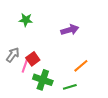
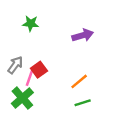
orange line: (81, 66) -> (79, 81), moved
green cross: (43, 80) -> (22, 98), moved, turned 30

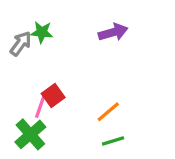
purple arrow: (83, 35) -> (113, 32), moved
gray arrow: (15, 65) -> (21, 44), moved

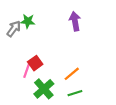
purple arrow: (113, 32) -> (75, 21), turned -84
green cross: (30, 134) -> (44, 89), moved

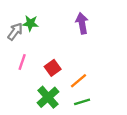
red square: (35, 63) -> (53, 68), moved
pink line: (27, 71) -> (22, 62), moved

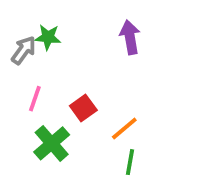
green cross: (48, 97) -> (52, 143), moved
green line: (82, 102) -> (130, 162), turned -63

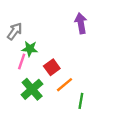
green star: (48, 37) -> (30, 49), moved
orange line: (124, 129) -> (65, 85), moved

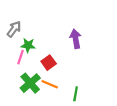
purple arrow: (81, 23) -> (76, 39), moved
orange line: (65, 85) -> (50, 84), moved, turned 63

